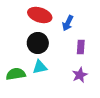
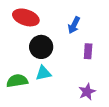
red ellipse: (40, 15) -> (26, 17), moved
purple star: (80, 75) -> (87, 92), moved

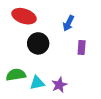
cyan triangle: (43, 73) -> (37, 83), moved
purple star: (87, 92) -> (59, 85), moved

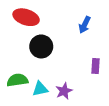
blue arrow: (68, 23) -> (85, 25), moved
purple rectangle: (82, 47) -> (95, 66), moved

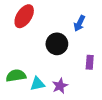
red ellipse: (26, 17) -> (24, 16), turned -75
black circle: (41, 46) -> (57, 44), moved

